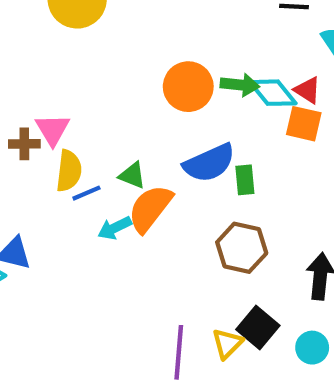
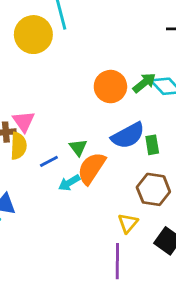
green arrow: (240, 85) -> (144, 83), turned -40
yellow semicircle: (69, 171) -> (18, 146), moved
green triangle: (132, 175) -> (78, 147), turned 36
yellow triangle: (227, 344) -> (128, 223), moved

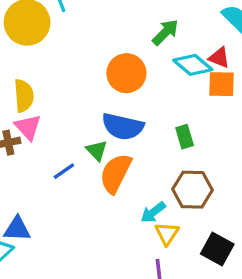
green arrow: (144, 83) -> (165, 32), moved
blue semicircle: (128, 136) -> (123, 126), moved, turned 48
yellow semicircle: (18, 146) -> (24, 96), moved
cyan arrow: (69, 183) -> (153, 212), moved

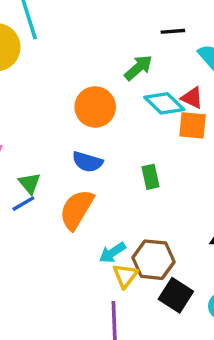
blue semicircle: (123, 126) -> (87, 162), size x0.7
green triangle: (97, 150) -> (30, 183), moved
brown hexagon: (193, 190) -> (153, 260), moved

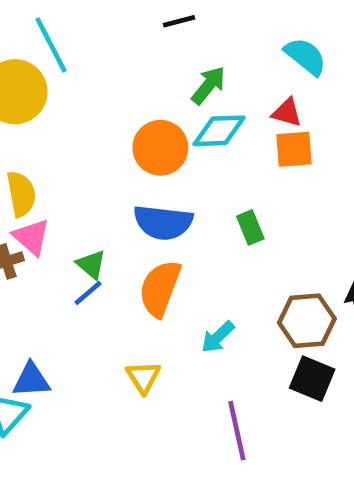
black line: (173, 31) -> (179, 21), moved
cyan diamond: (164, 103) -> (219, 131), moved, turned -36
blue semicircle: (87, 162) -> (163, 222), size x1.4
brown hexagon: (153, 260) -> (307, 321), moved
yellow triangle: (125, 276) -> (143, 377), moved

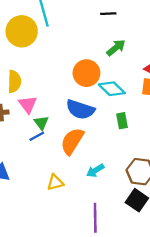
cyan diamond: (219, 131) -> (112, 89), moved, turned 35
pink triangle: (31, 237) -> (28, 104), moved
yellow triangle: (143, 377) -> (55, 182), turned 36

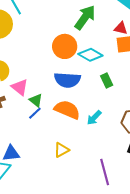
green arrow: (116, 48) -> (85, 17), size x1.4
orange semicircle: (72, 141) -> (67, 110), turned 95
cyan arrow: (95, 171) -> (94, 118), moved

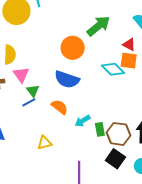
cyan diamond: (90, 55) -> (113, 69), moved
green rectangle: (107, 80) -> (100, 129), moved
orange semicircle: (67, 110) -> (60, 107), size x0.7

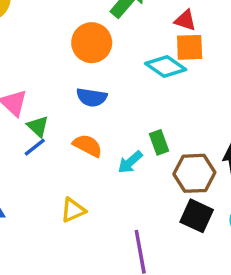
blue semicircle: (67, 79) -> (92, 97), size x0.7
green rectangle: (100, 129) -> (159, 142), moved

